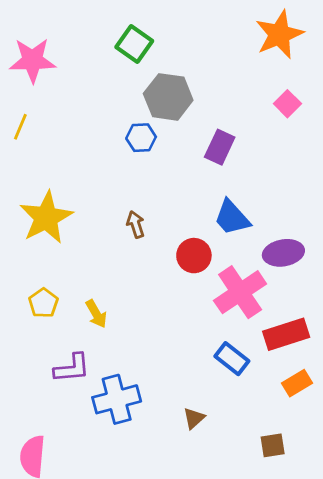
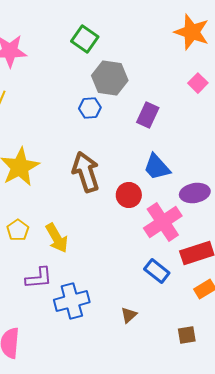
orange star: (279, 35) -> (192, 32), turned -30
brown arrow: (136, 224) -> (86, 172), size x2.0
yellow arrow: (96, 314) -> (57, 238), size x1.4

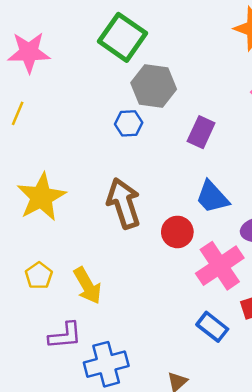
green square: (85, 39) -> (122, 37), size x1.4

